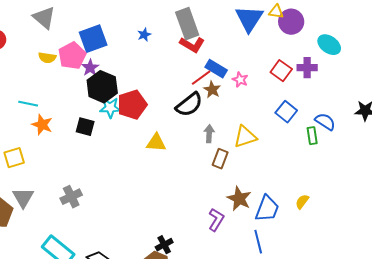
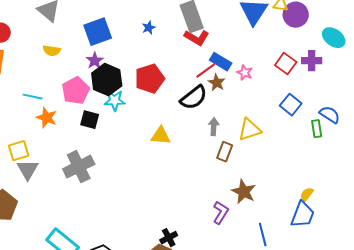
pink pentagon: (72, 56) -> (76, 91), moved
red pentagon: (132, 105) -> (150, 79), moved
gray cross: (71, 197) -> (79, 167), moved, size x1.4
gray triangle: (23, 198) -> (28, 170), moved
blue trapezoid: (267, 209) -> (303, 215), moved

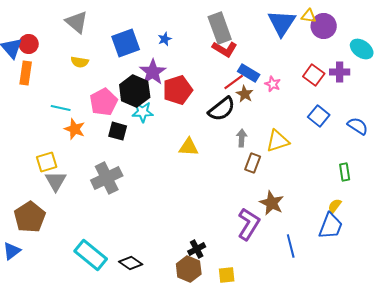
blue star: (149, 28) -> (165, 39), moved
purple star: (95, 61) -> (153, 72), moved, size x1.5
green rectangle: (317, 129) -> (345, 172), moved
purple L-shape: (221, 213) -> (249, 224), size x1.4

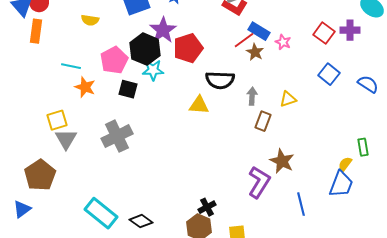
black semicircle: (222, 109) -> (220, 80), moved, turned 40
yellow triangle: (278, 141) -> (288, 99), size x0.7
green rectangle: (345, 172) -> (363, 147), moved

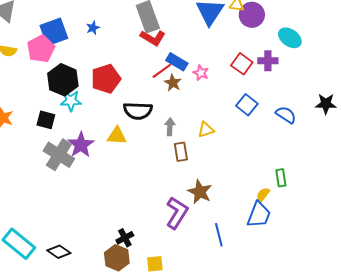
purple star: (163, 30) -> (81, 145), moved
pink pentagon: (114, 60) -> (41, 49), moved
brown rectangle: (263, 121) -> (181, 152), turned -30
gray cross: (117, 136) -> (59, 155), moved, turned -32

